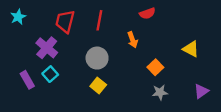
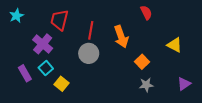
red semicircle: (147, 13) -> (146, 13), moved, turned -96
red line: (99, 20) -> (91, 30), moved
orange arrow: (133, 40) -> (121, 37), size x1.5
yellow square: (98, 86) -> (61, 84), moved

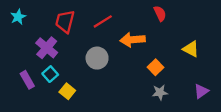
red line: (91, 30) -> (103, 21), moved, turned 48
orange arrow: (121, 37) -> (133, 40), turned 105

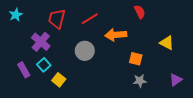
orange square: (155, 67) -> (136, 59), turned -32

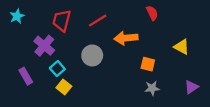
cyan square: (44, 65) -> (57, 69), moved

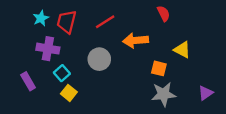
cyan star: (17, 16) -> (41, 18), moved
purple cross: (44, 46) -> (48, 49), turned -30
yellow triangle: (182, 47) -> (182, 50), moved
gray star: (152, 88) -> (164, 94), size x1.5

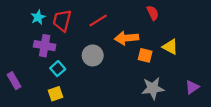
orange square: (159, 68) -> (145, 55), moved
purple rectangle: (28, 81) -> (14, 81), moved
yellow square: (69, 93) -> (56, 94), moved, turned 32

